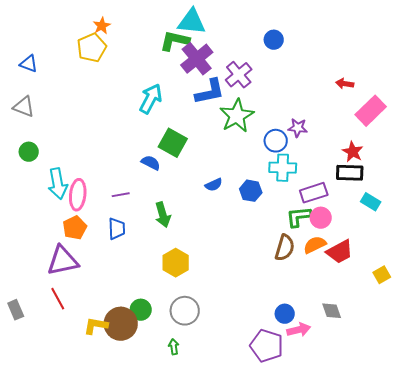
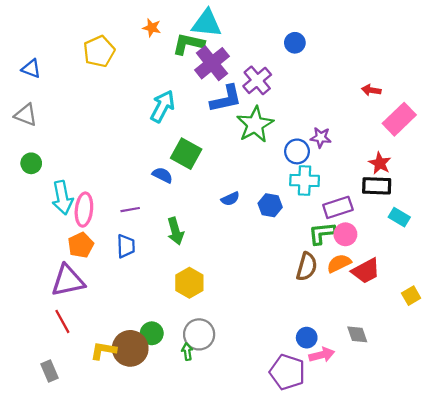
orange star: (102, 26) -> (152, 28), moved, turned -30
gray rectangle: (16, 310) -> (50, 371), moved
green arrow: (174, 347) -> (187, 352), moved

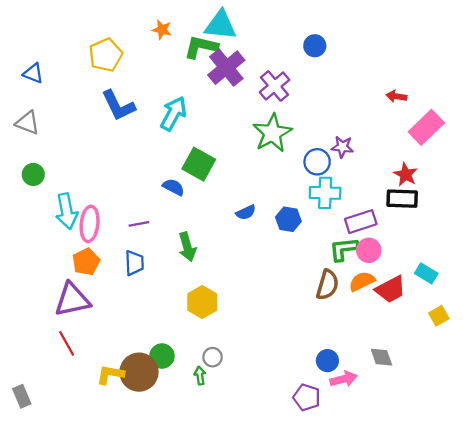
blue L-shape: (226, 99) -> (118, 106), moved, turned 76
cyan rectangle: (399, 217) -> (426, 273), moved
gray circle: (199, 334) -> (213, 357), size x0.6
gray rectangle: (50, 371) -> (22, 396), moved
purple pentagon: (287, 372) -> (307, 397), size x0.7

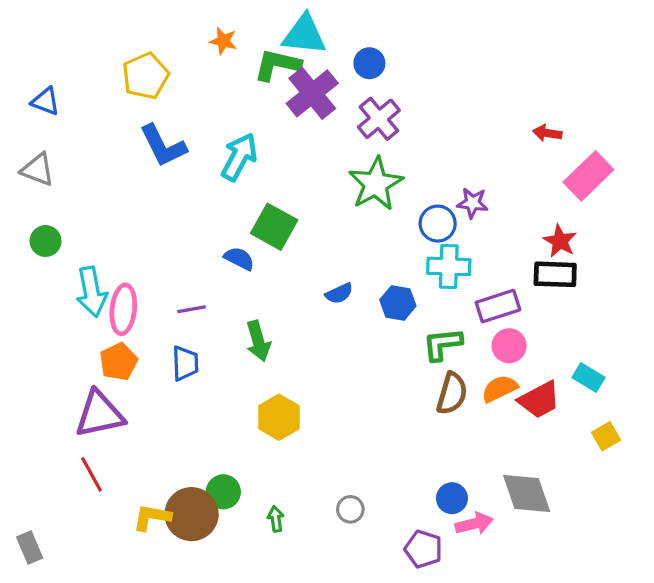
blue circle: (315, 46) -> (369, 63), moved
green L-shape: (344, 249) -> (442, 344), moved
gray circle: (213, 357) -> (350, 509), moved
gray diamond: (381, 357) -> (527, 493), size x1.6

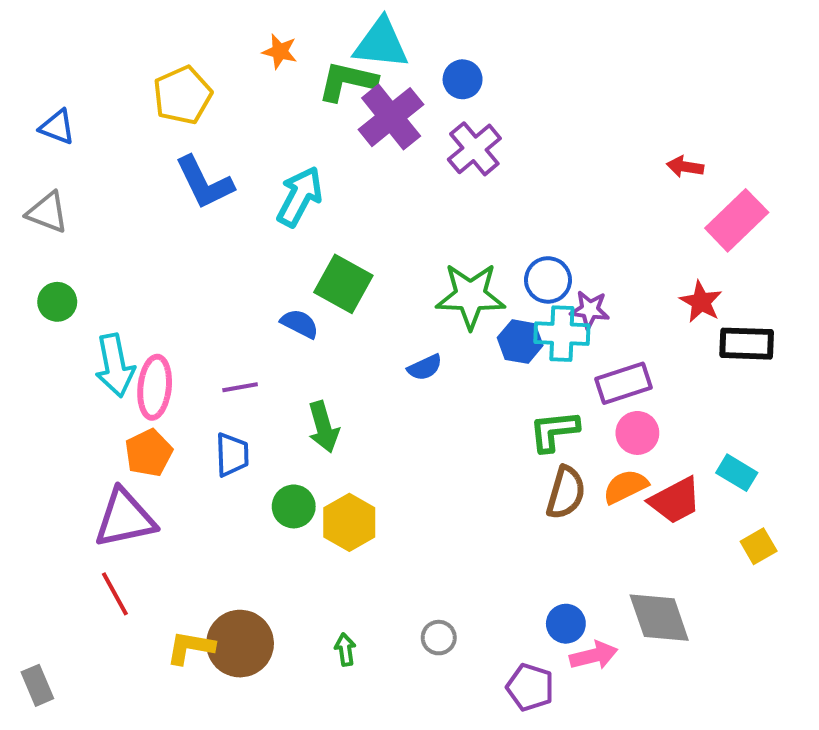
green star: (376, 184) -> (470, 296), moved, turned 30
purple star: (473, 203) -> (590, 310), moved
black rectangle: (555, 274) -> (747, 344), moved
blue hexagon: (398, 303) -> (520, 342), moved
green circle: (223, 492) -> (294, 506), moved

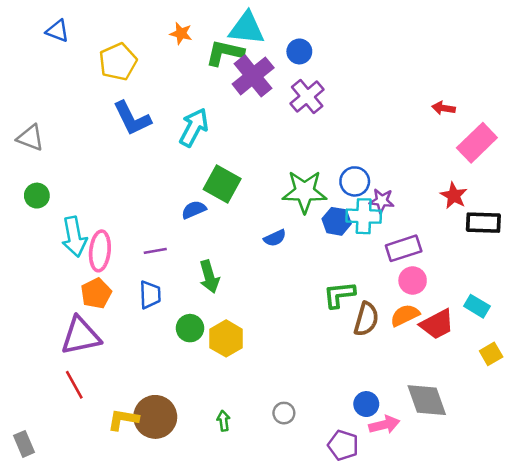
blue triangle: (57, 127) -> (57, 31), moved
blue semicircle: (300, 324) -> (194, 210), turned -50
green L-shape: (554, 431) -> (339, 295), moved

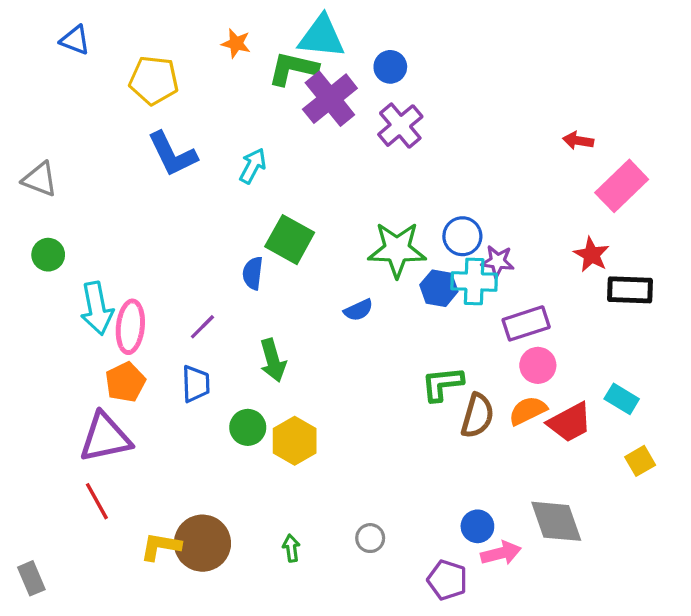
yellow pentagon: (118, 62) -> (154, 80), turned 30
cyan arrow: (194, 127) -> (253, 166), size x0.7
blue semicircle: (194, 210) -> (253, 273), turned -60
purple line: (155, 251) -> (202, 327), turned -35

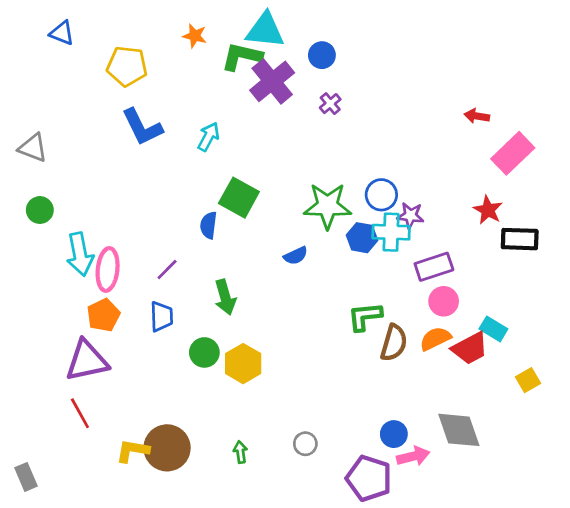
purple cross: (400, 126) -> (330, 104), size x0.6
cyan rectangle: (622, 399) -> (493, 329), moved
purple pentagon: (447, 580) -> (369, 478), size x1.4

